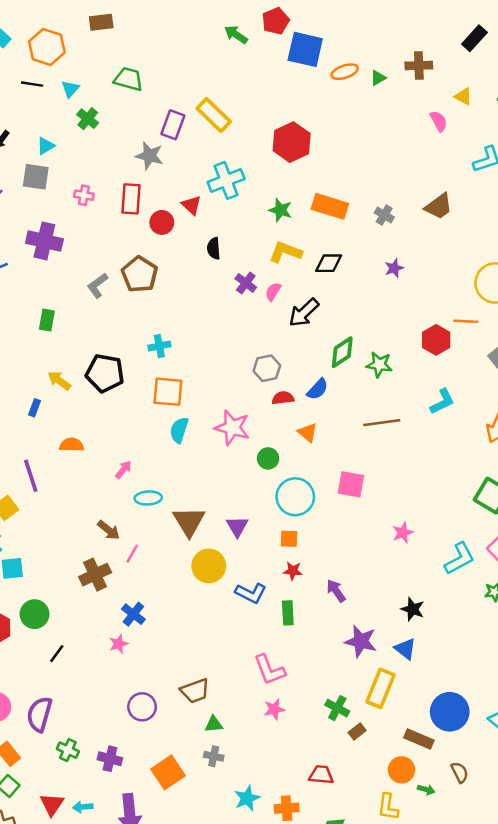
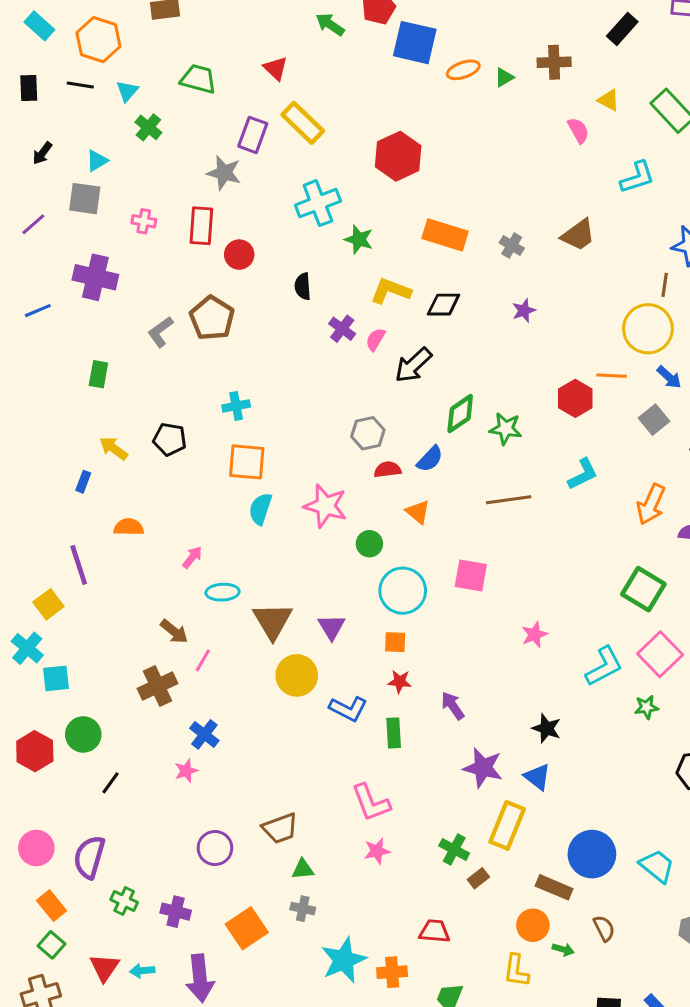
red triangle: (191, 205) -> (276, 68), moved
green star: (280, 210) -> (359, 239), moved
black pentagon: (105, 373) -> (170, 439), size x0.7
cyan star: (247, 798) -> (344, 960), size x1.4

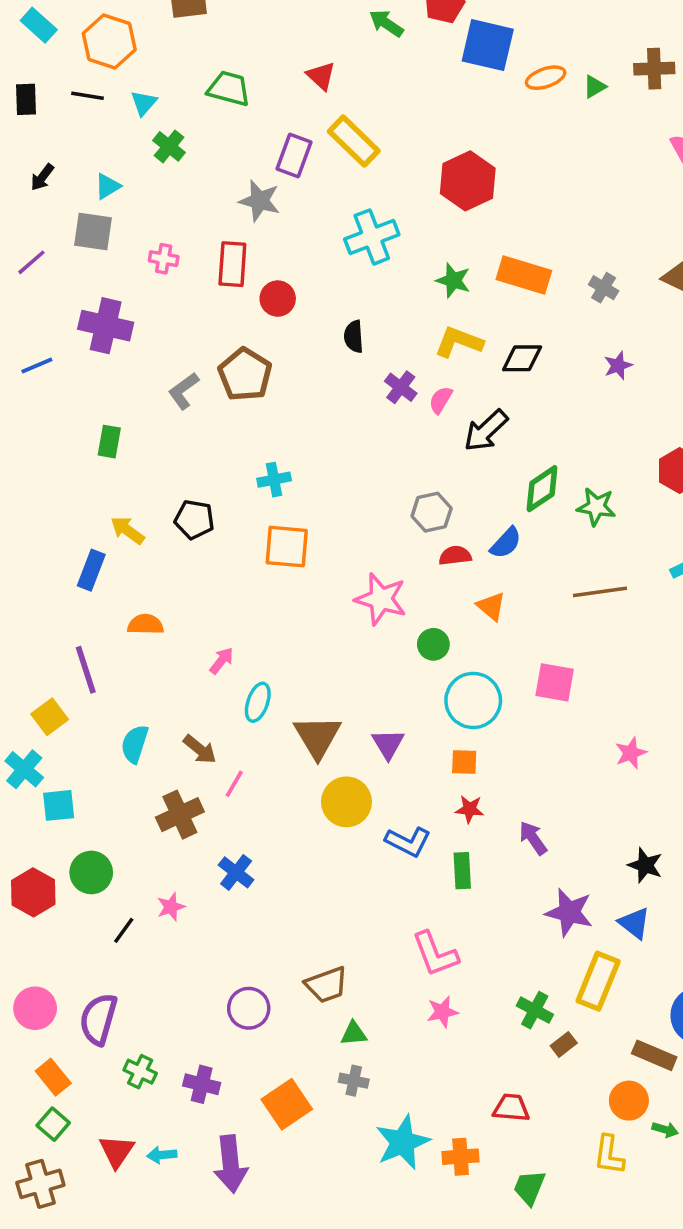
green star: (359, 239) -> (453, 280), moved
blue rectangle: (83, 482) -> (91, 570), size x1.5
cyan semicircle: (260, 509) -> (135, 744), moved
cyan ellipse: (223, 592) -> (258, 702), turned -68
pink star: (186, 771) -> (171, 907), moved

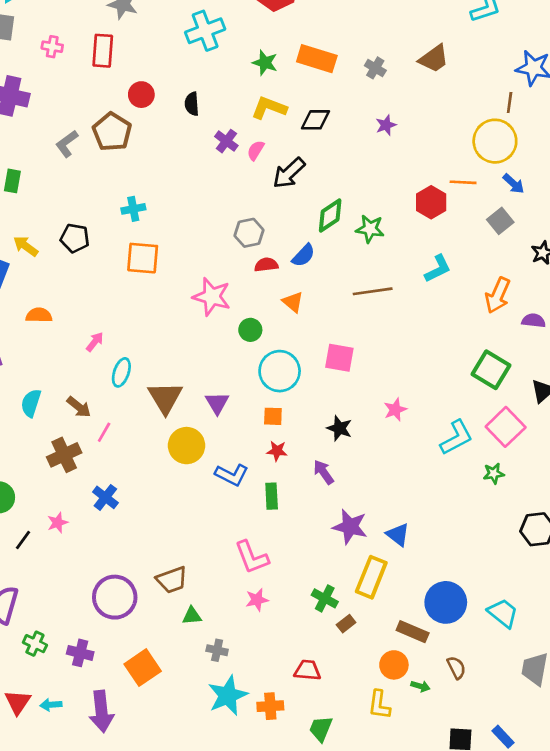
red circle: (278, 299) -> (141, 95), moved
black star: (645, 865) -> (339, 428), moved
purple circle: (249, 1008) -> (115, 597), size x1.4
gray cross: (354, 1081) -> (217, 650), moved

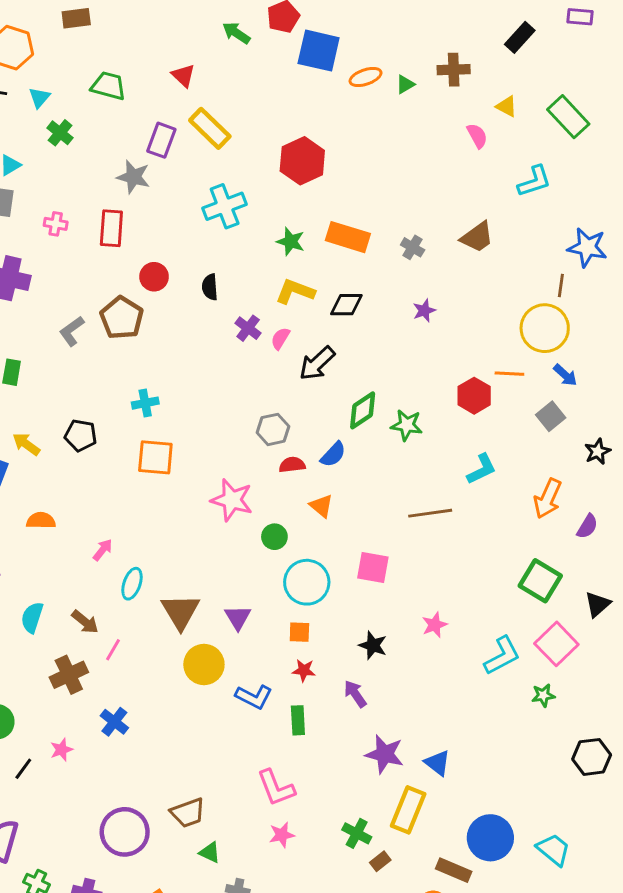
brown line: (373, 291) -> (430, 513), moved
purple semicircle: (534, 321) -> (587, 526), turned 115
green triangle: (192, 616) -> (210, 852), turned 30

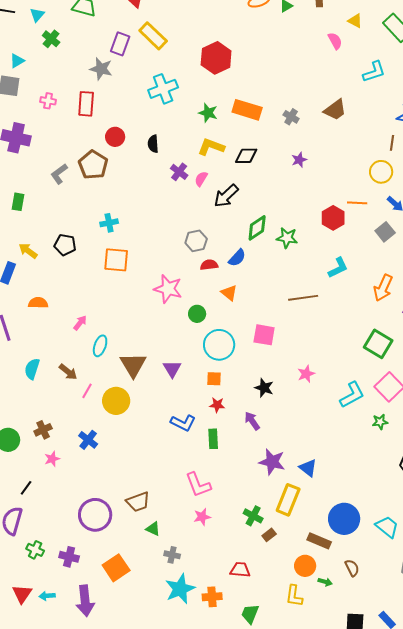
yellow circle: (545, 328) -> (381, 172), size x0.7
yellow circle: (204, 664) -> (116, 401), moved
brown cross: (69, 675) -> (43, 430), moved, size x0.7
black line: (23, 769) -> (26, 488), moved

